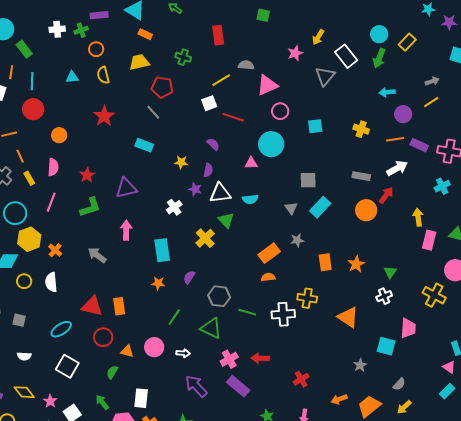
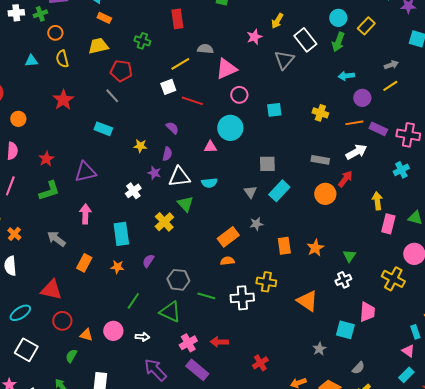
orange rectangle: (119, 306) -> (84, 263), moved, turned 36

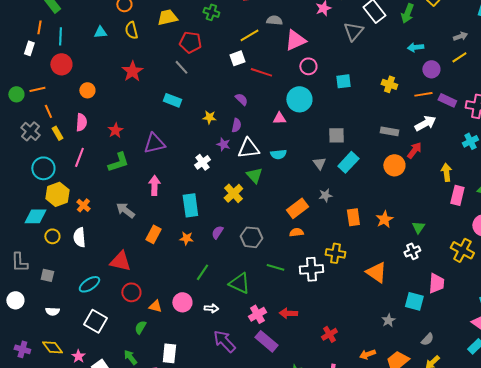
gray hexagon: (178, 280) -> (251, 237), moved

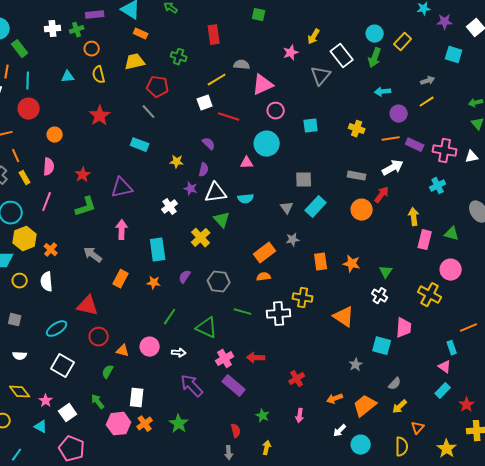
orange star: (384, 219) -> (352, 264), turned -30
white cross: (412, 251) -> (380, 296), turned -35

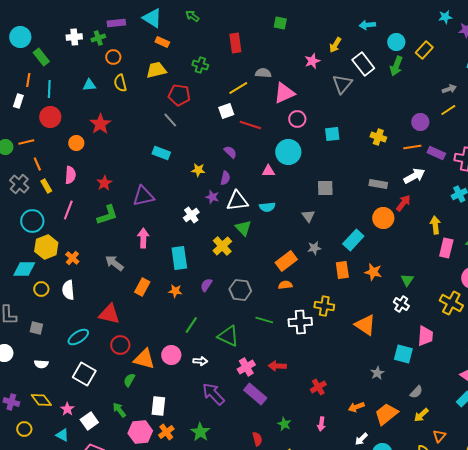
cyan arrow: (383, 92) -> (367, 25), moved
red star: (100, 116) -> (100, 124), moved
cyan rectangle: (316, 207) -> (353, 240), moved
orange triangle: (123, 351) -> (144, 359), size x1.6

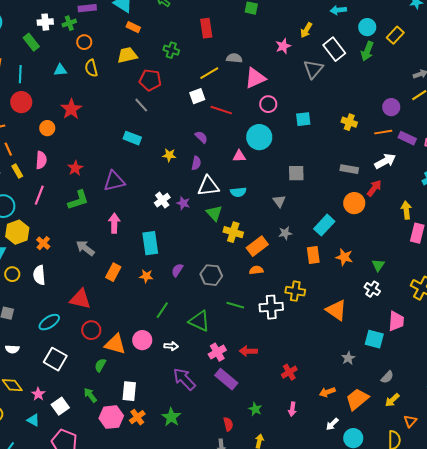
green rectangle: (41, 57) -> (31, 42), moved
purple star: (212, 197) -> (183, 203), moved
yellow cross: (222, 246) -> (233, 232), moved, turned -30

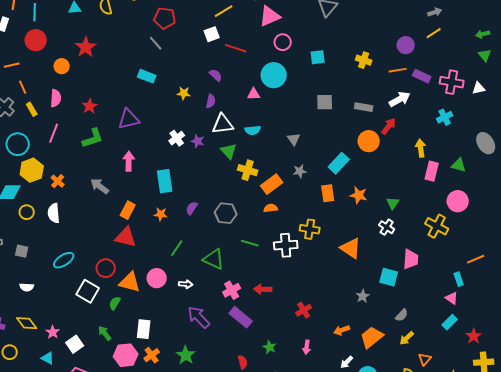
gray square: (296, 173) -> (325, 102), moved
red triangle: (80, 299) -> (126, 237), moved
white square: (55, 359) -> (88, 291), moved

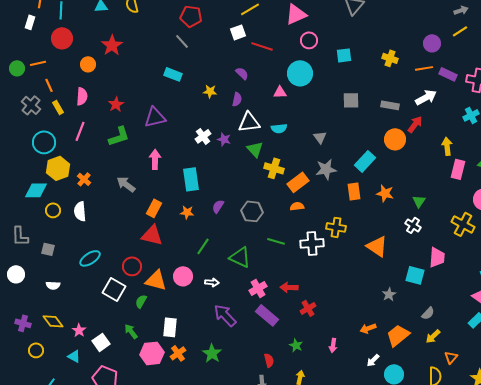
gray star: (300, 171) -> (326, 169), size x1.5
red cross: (304, 310) -> (308, 308), moved

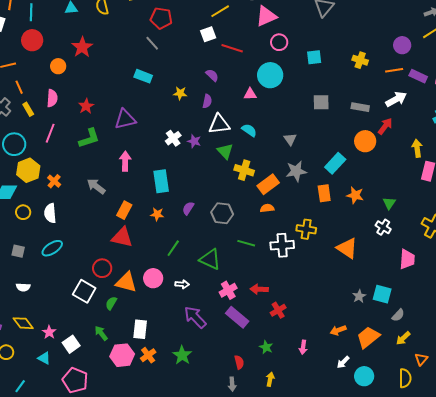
cyan semicircle: (279, 128) -> (249, 130), turned -140
cyan ellipse: (90, 258) -> (52, 248), moved
cyan square: (415, 275) -> (382, 294), moved

